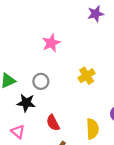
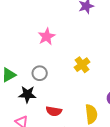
red semicircle: (53, 123) -> (54, 111), turned -49

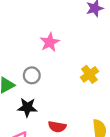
gray circle: (40, 73) -> (32, 75), moved

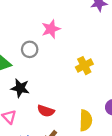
gray circle: (32, 75) -> (30, 49), moved

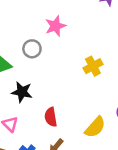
red semicircle: (46, 111) -> (51, 117), turned 63
yellow semicircle: (86, 120) -> (95, 127), turned 40

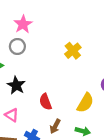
pink star: (55, 26) -> (23, 24), moved
black star: (22, 92) -> (16, 85), turned 30

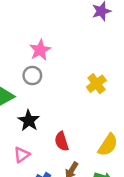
pink triangle: (12, 115) -> (22, 155), turned 48

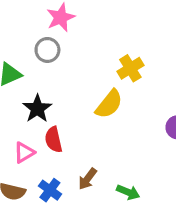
red semicircle: (62, 141) -> (53, 140), moved
yellow semicircle: (108, 145) -> (109, 104), moved

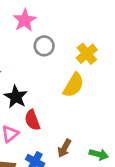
gray circle: (47, 50) -> (44, 46), moved

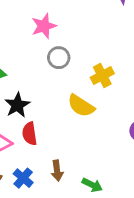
yellow semicircle: (73, 85) -> (81, 106), turned 80
brown arrow: (64, 148) -> (57, 171), turned -48

